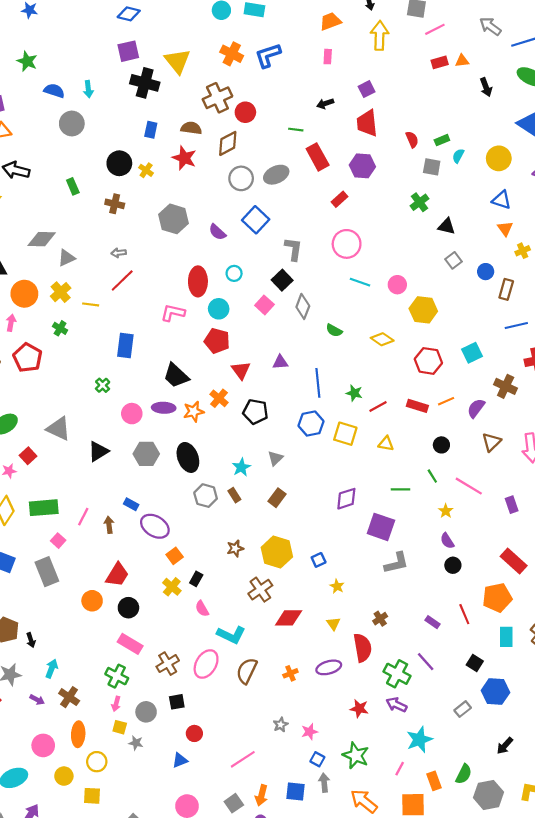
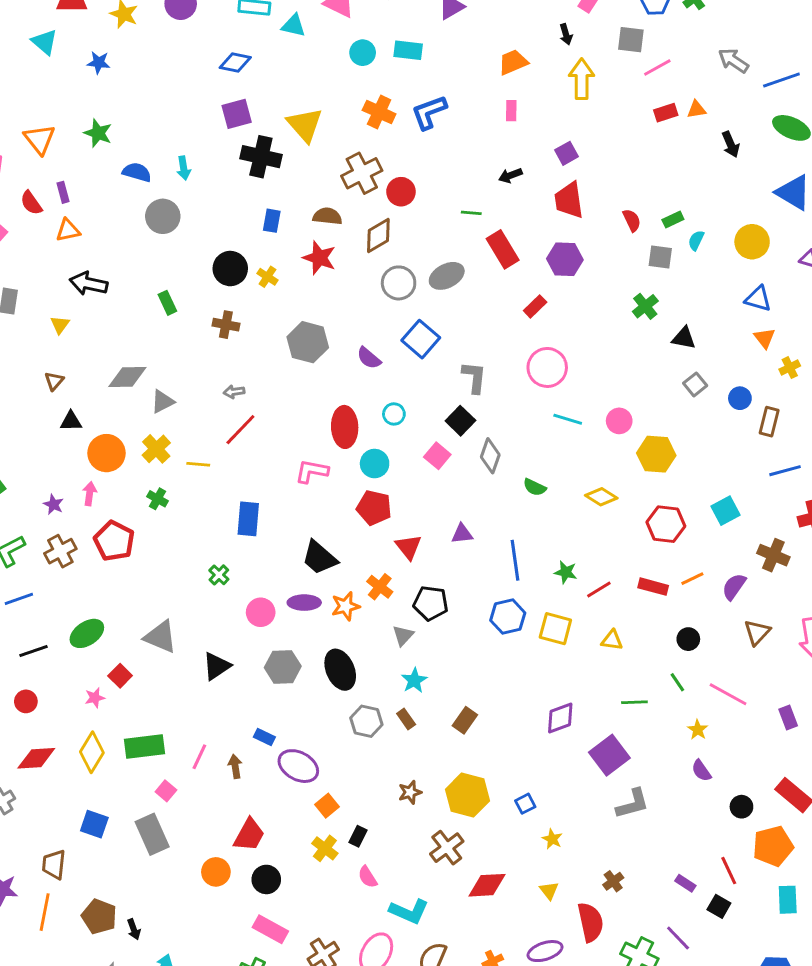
gray triangle: (275, 458) -> (403, 635), moved
purple square: (381, 527) -> (609, 755), turned 36
black circle: (453, 565) -> (741, 807), moved
black square: (475, 663) -> (719, 906), moved

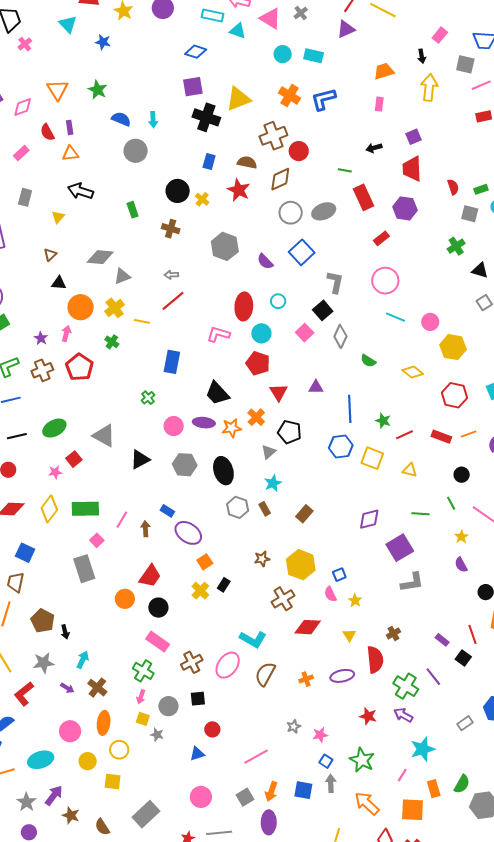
yellow triangle: (305, 125) -> (238, 99), turned 44
blue square: (94, 824) -> (25, 553), moved
pink semicircle: (368, 877) -> (330, 594), moved

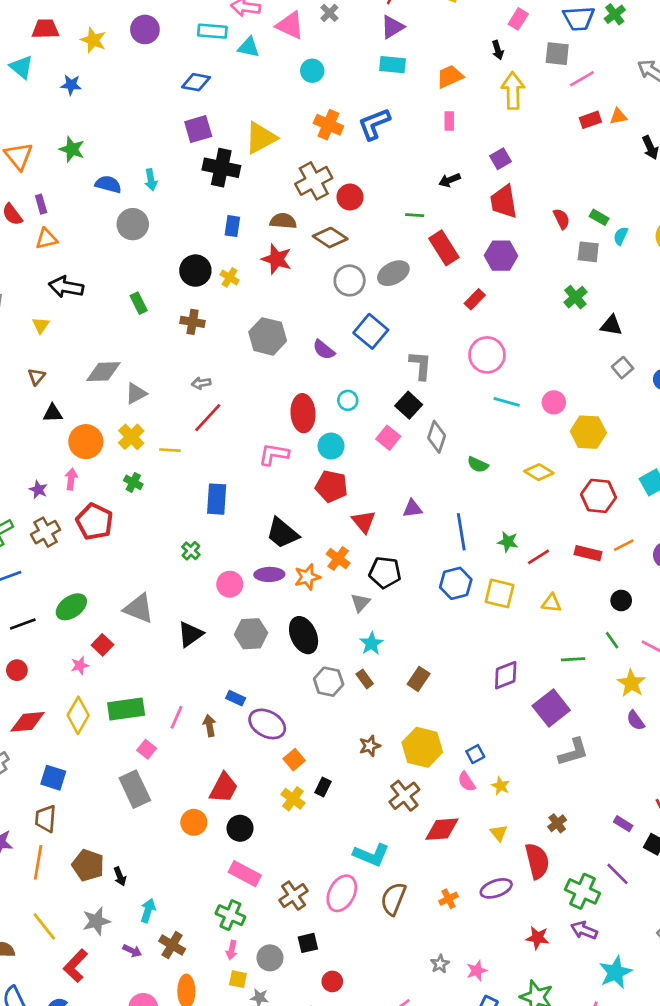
cyan rectangle: (314, 56) -> (393, 65), moved
brown diamond: (280, 179) -> (330, 238), turned 65
green rectangle: (481, 189) -> (599, 217), turned 56
yellow star: (461, 537) -> (631, 683), size x1.5

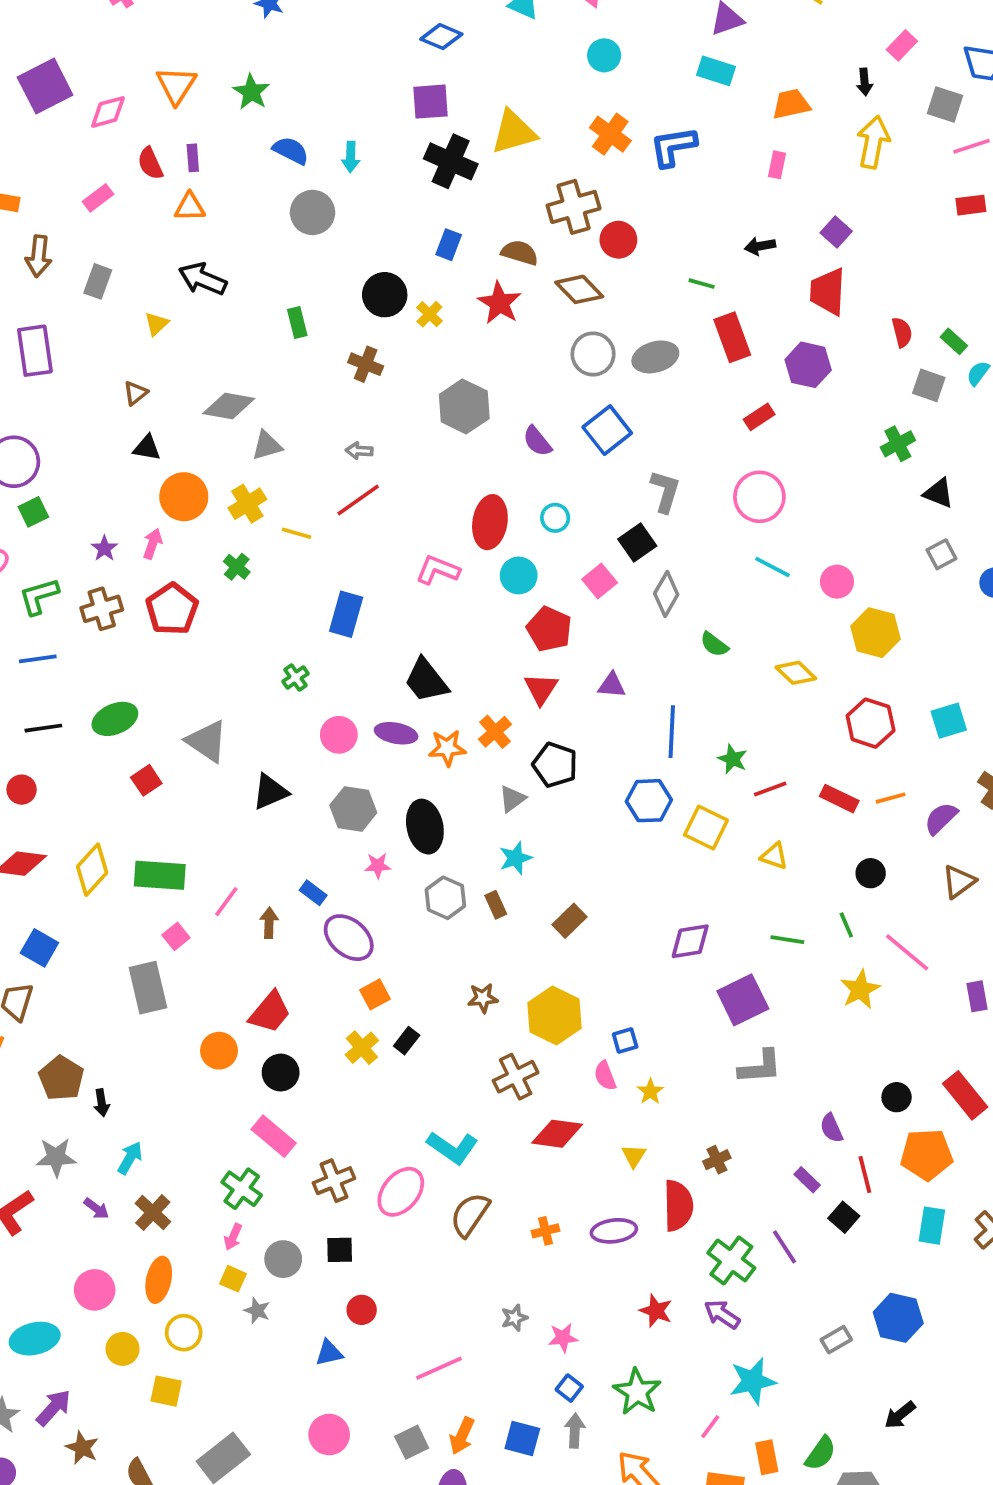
purple square: (500, 159) -> (836, 232), turned -30
red pentagon: (331, 486) -> (549, 629), moved
pink star: (80, 665) -> (378, 866), moved
purple semicircle: (636, 720) -> (831, 1128), moved

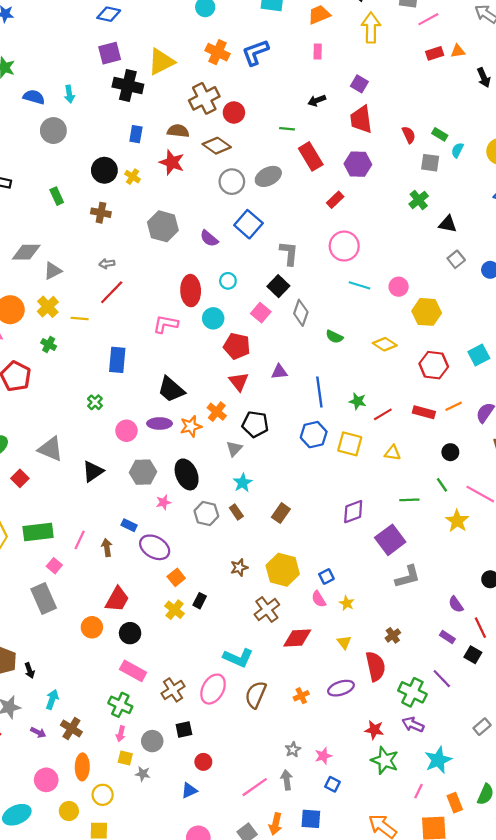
green star: (637, 1392) -> (385, 760), moved
gray arrow: (575, 1431) -> (287, 780), moved

